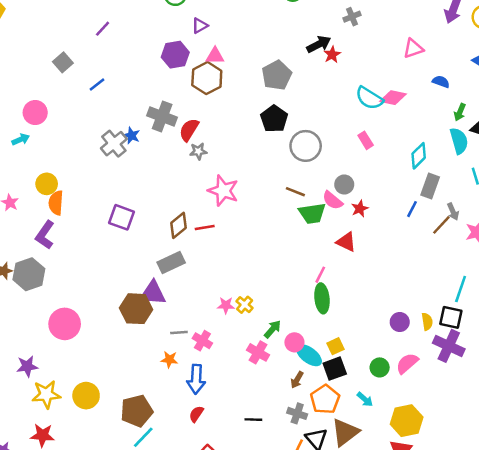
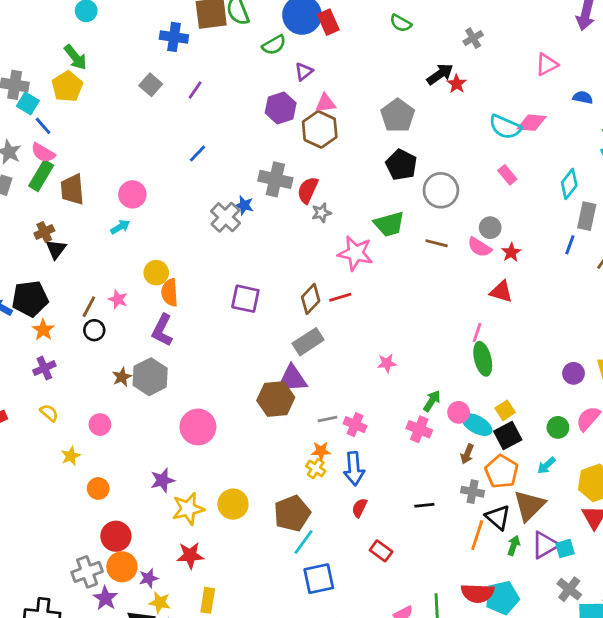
gray square: (63, 62) -> (151, 85), moved
green trapezoid: (312, 213) -> (389, 224), moved
pink star: (226, 305) -> (387, 363), moved
yellow cross: (245, 305) -> (316, 468), moved
cyan arrow: (365, 399) -> (546, 465), turned 105

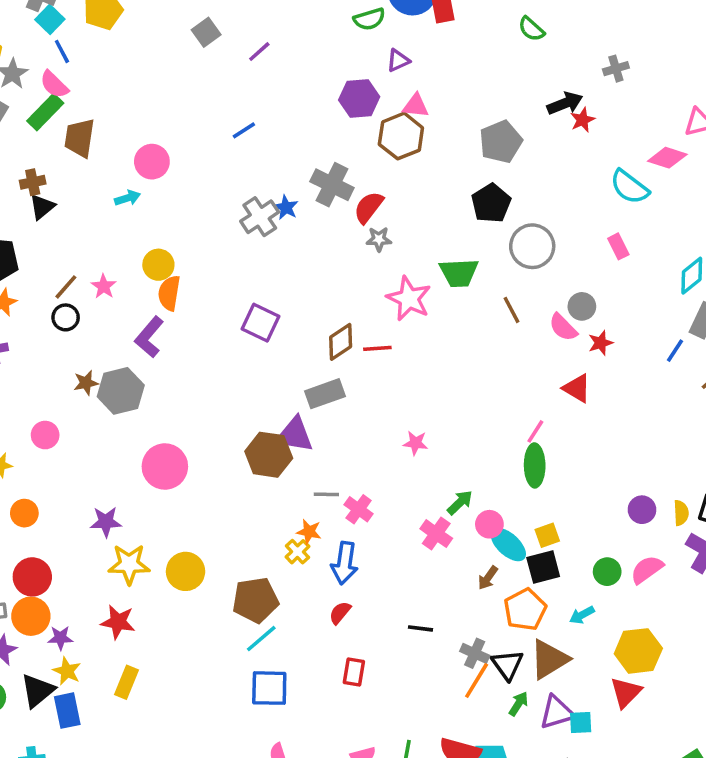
pink diamond: (532, 123) -> (667, 158), moved
brown line: (437, 243) -> (511, 310), turned 35
gray cross: (473, 492) -> (475, 653), moved
red rectangle: (381, 551) -> (354, 672), turned 50

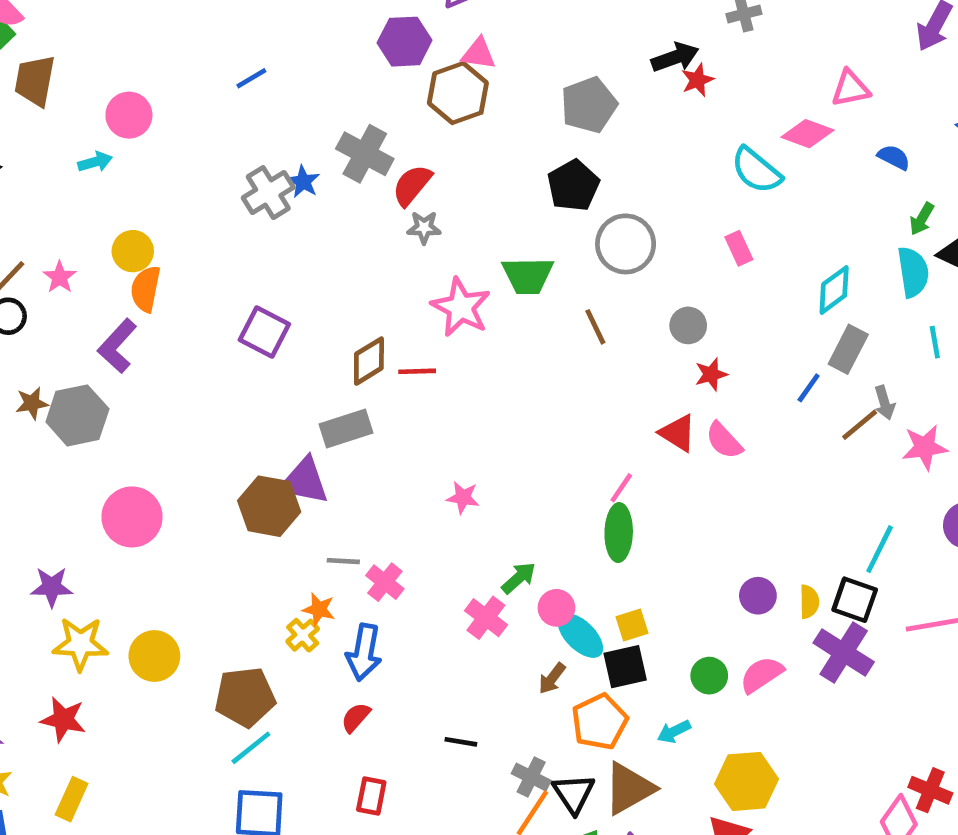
pink semicircle: (563, 327) -> (724, 441), moved

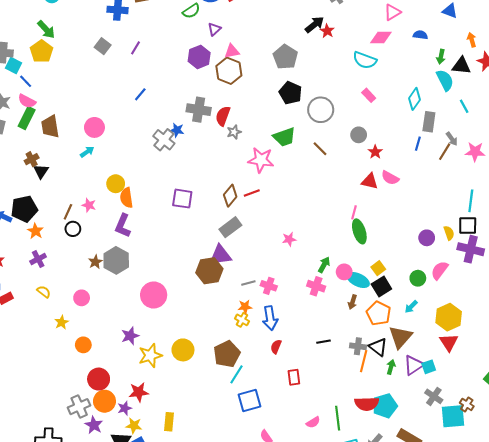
pink star: (925, 447) -> (475, 152), turned 30
red star: (63, 719) -> (139, 392), moved

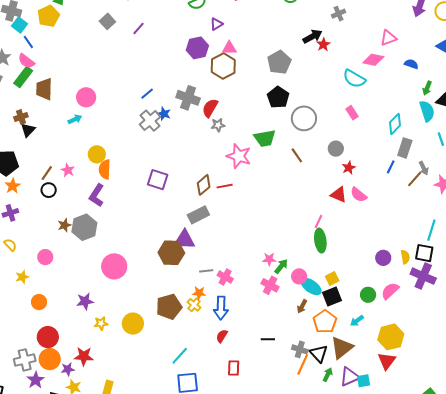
blue line: (140, 94) -> (147, 94), moved
pink star: (289, 239) -> (269, 259), moved
brown pentagon: (227, 354) -> (169, 307), moved
yellow star: (150, 355) -> (101, 323), size x0.6

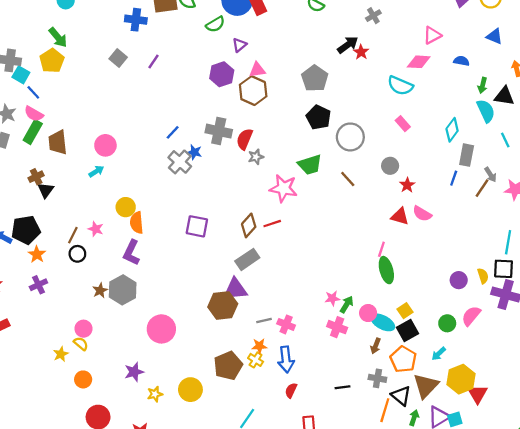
yellow semicircle: (10, 245) -> (81, 344), moved
yellow hexagon: (391, 337) -> (461, 379), moved
gray cross: (300, 349) -> (377, 378), moved

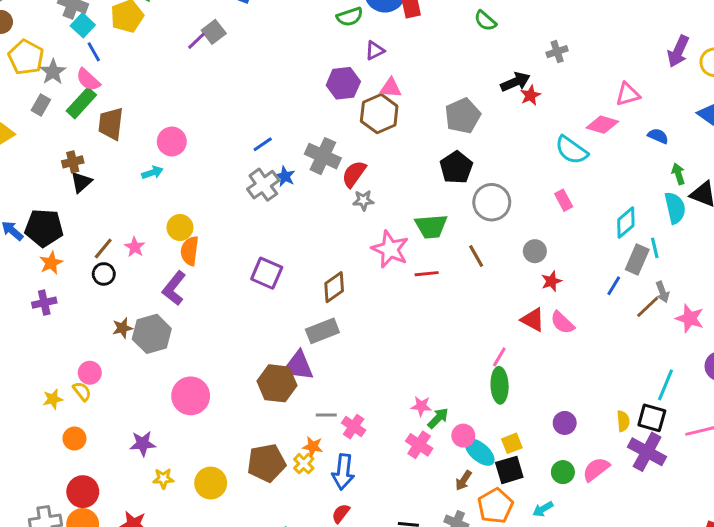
purple line: (154, 61) -> (196, 41), moved
green arrow: (483, 85) -> (678, 174), turned 136
cyan line: (505, 140) -> (655, 248), moved
red line: (272, 224) -> (427, 274), moved
purple circle: (459, 280) -> (565, 423), moved

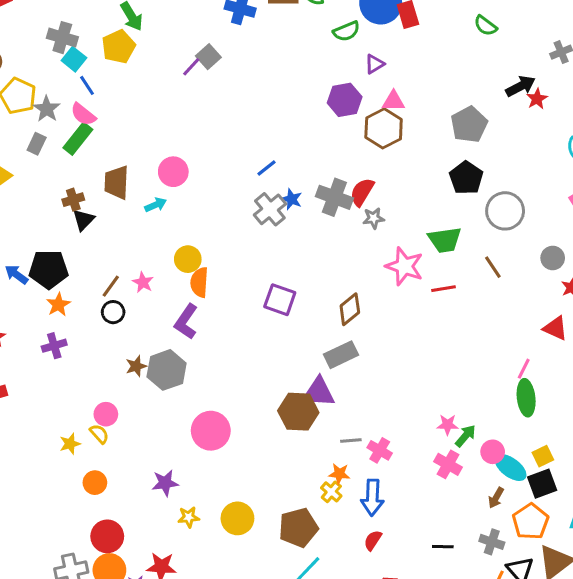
brown trapezoid: (111, 124) -> (117, 182), moved
gray cross: (323, 156) -> (334, 197), moved
brown pentagon: (266, 463) -> (298, 528), moved

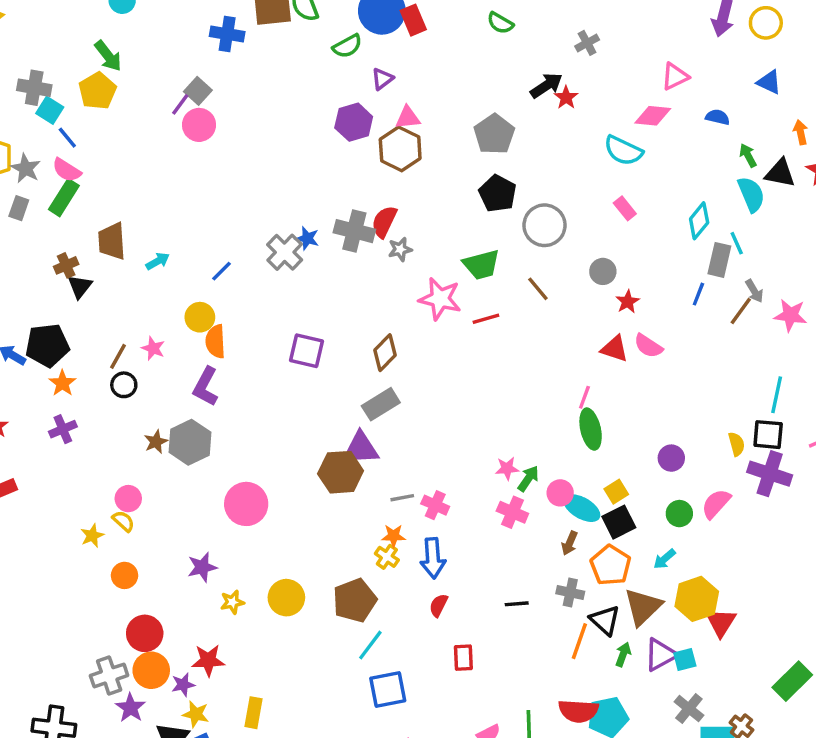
blue line: (266, 168) -> (222, 271), moved
pink circle: (173, 172) -> (199, 125), moved

